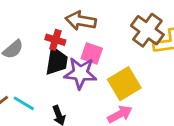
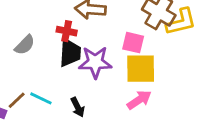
pink square: (92, 53) -> (133, 43), moved
yellow square: (124, 84) -> (141, 69), turned 36

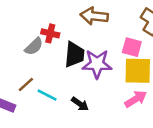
red cross: (67, 31) -> (50, 33), moved
brown line: (17, 100) -> (26, 84), moved
black arrow: (78, 107) -> (80, 104), turned -30

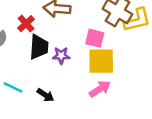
red cross: (50, 33) -> (26, 24), moved, turned 36
purple star: (97, 64) -> (61, 56), size x0.6

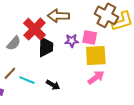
red cross: (26, 24) -> (35, 29), size x1.6
purple star: (61, 56) -> (72, 41), moved

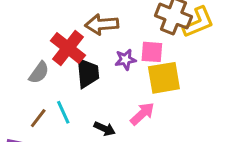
pink arrow: (96, 78) -> (142, 114), moved
cyan line: (27, 80) -> (63, 112), moved, turned 49

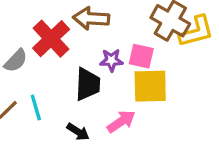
black trapezoid: (88, 73) -> (88, 84), moved

